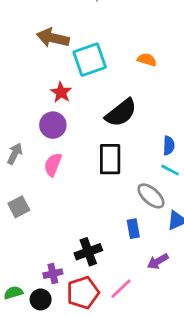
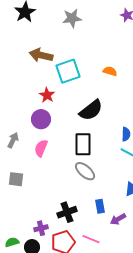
gray ellipse: (151, 196) -> (85, 171), moved
gray square: (19, 207) -> (16, 179), turned 35
blue rectangle: (133, 229) -> (100, 206), moved
pink line: (121, 289) -> (91, 239), turned 66

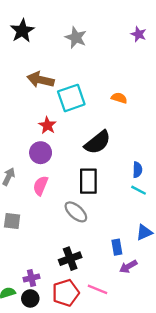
gray star: (72, 18) -> (76, 38), turned 30
gray ellipse: (85, 171) -> (76, 212), moved
blue rectangle: (100, 206) -> (117, 247), moved
purple cross: (41, 228) -> (31, 278), moved

